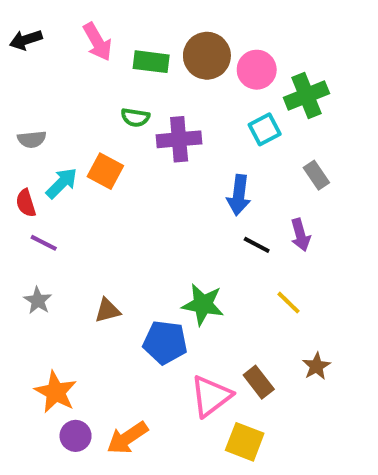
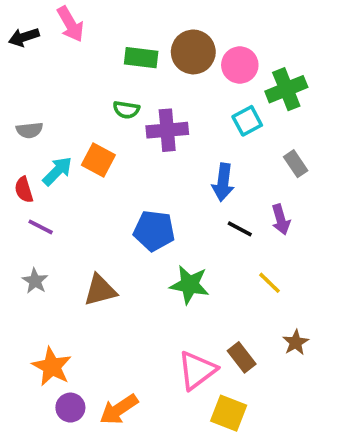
pink arrow: (97, 42) -> (70, 24), moved
brown triangle: (107, 310) -> (100, 290), size x1.4
blue pentagon: (165, 342) -> (154, 231), moved

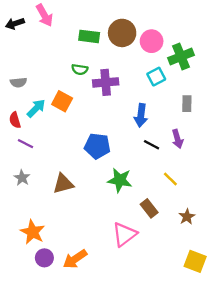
gray rectangle: (296, 164) -> (187, 104), turned 35
brown rectangle: (242, 357) -> (149, 208), moved
yellow square: (229, 413) -> (195, 261), moved

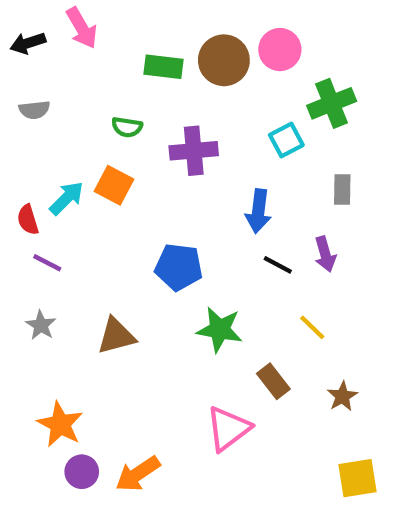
pink circle: (152, 41) -> (280, 50), moved
green semicircle: (80, 69) -> (127, 127), moved
gray semicircle: (18, 82) -> (34, 110), moved
yellow square: (195, 261) -> (357, 478), turned -30

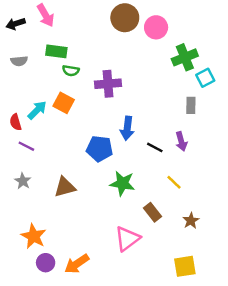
brown circle: (224, 60) -> (125, 18), moved
green rectangle: (164, 67) -> (56, 51), moved
cyan square: (286, 140) -> (205, 78), moved
blue arrow: (258, 211) -> (127, 128), moved
yellow square: (357, 478) -> (185, 266), moved

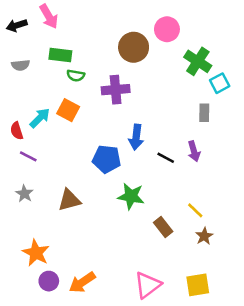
brown circle: (125, 18) -> (134, 47), moved
green cross: (185, 57) -> (198, 61), turned -35
yellow line: (174, 182) -> (195, 210), moved
pink triangle: (127, 239) -> (148, 285), moved

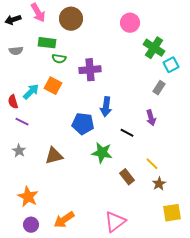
brown circle: (134, 47) -> (71, 19), moved
gray rectangle: (204, 113) -> (159, 88), turned 32
black line: (166, 158) -> (127, 133), moved
purple circle: (49, 281) -> (31, 225), moved
yellow square: (198, 285) -> (172, 213), moved

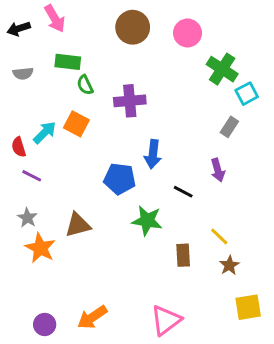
brown circle: (71, 19) -> (133, 27), moved
green semicircle: (59, 59) -> (85, 85), turned 56
brown rectangle: (127, 177) -> (183, 255), turned 35
orange star: (28, 197) -> (40, 248), moved

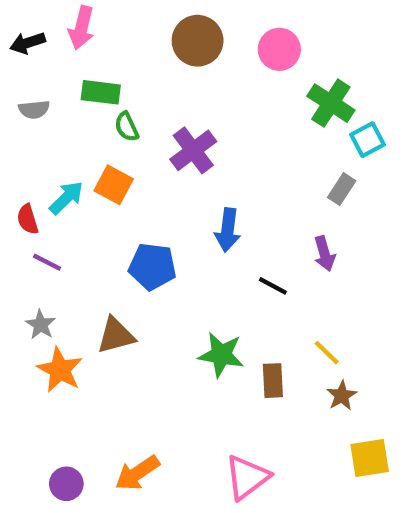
pink arrow: (55, 19) -> (81, 28), turned 44
purple cross: (130, 101) -> (193, 150), turned -32
blue pentagon: (120, 179) -> (152, 267), moved
green star: (147, 221) -> (221, 355), moved

